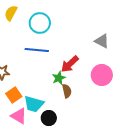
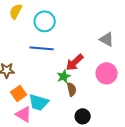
black circle: (49, 118) -> (83, 116), moved

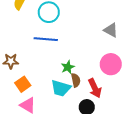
red arrow: (75, 62) -> (95, 88), moved, turned -72
cyan trapezoid: (39, 102) -> (61, 88), moved

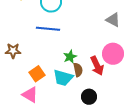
orange square: (23, 84) -> (37, 74), moved
red arrow: (95, 88) -> (97, 66), moved

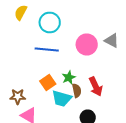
brown star: (13, 51) -> (18, 96), moved
pink circle: (113, 54) -> (87, 44), moved
orange square: (37, 74) -> (48, 82), moved

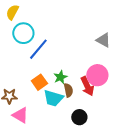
cyan circle: (50, 22) -> (23, 33), moved
pink circle: (87, 44) -> (97, 75), moved
blue line: (47, 50) -> (38, 49), turned -55

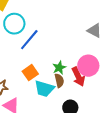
green star: (60, 77) -> (59, 68), moved

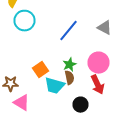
blue line: (29, 40) -> (68, 31), moved
red arrow: (78, 77) -> (98, 85), moved

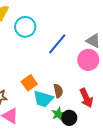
cyan circle: (24, 21) -> (25, 27), moved
pink circle: (98, 63) -> (88, 60), moved
green star: (70, 65) -> (58, 114), moved

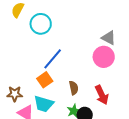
blue line: (57, 44) -> (53, 59), moved
cyan trapezoid: (43, 99) -> (44, 104), moved

